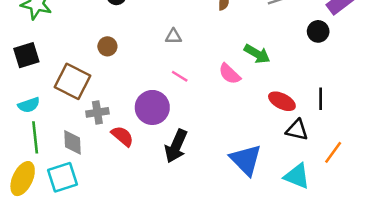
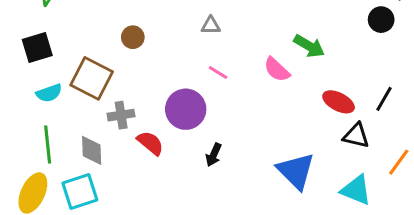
black line: (321, 99) -> (384, 99), turned 30
cyan semicircle: (29, 105) -> (49, 93), moved
black arrow: (176, 146) -> (214, 155), size x0.6

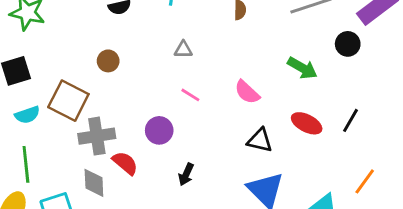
green arrow: (309, 46) -> (302, 68), moved
purple circle: (186, 109) -> (159, 130), size x0.7
gray cross: (121, 115) -> (97, 136), size x1.4
black triangle: (356, 136) -> (260, 140), moved
gray diamond: (92, 150) -> (94, 183), moved

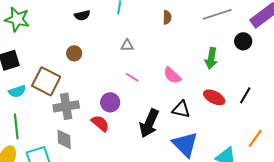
green arrow: (302, 68) -> (211, 58), turned 70
red semicircle: (125, 163) -> (100, 123), moved
black arrow: (186, 174) -> (149, 123), moved, size x1.8

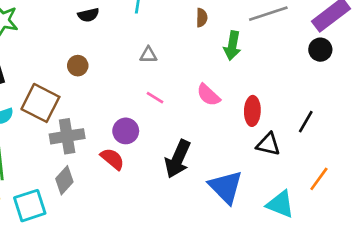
black circle: (243, 41) -> (320, 50), moved
green arrow: (211, 58) -> (232, 46), moved
red ellipse: (214, 97) -> (252, 111), moved, turned 65
black triangle: (181, 109) -> (268, 144), moved
gray diamond: (64, 139) -> (64, 180), turned 45

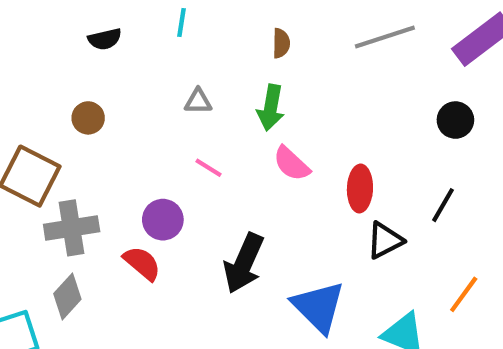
green arrow: (232, 46) -> (271, 108), moved
black circle: (320, 50) -> (455, 120), moved
black triangle: (268, 144) -> (385, 240), turned -40

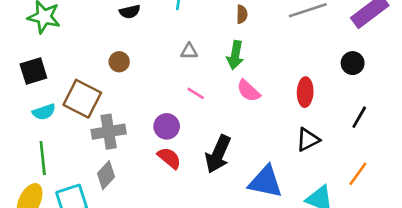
red ellipse: (360, 189) -> (305, 92), moved
black line: (443, 205) -> (359, 117), moved
red semicircle: (142, 263) -> (169, 158), moved
blue triangle: (318, 307) -> (266, 182), turned -33

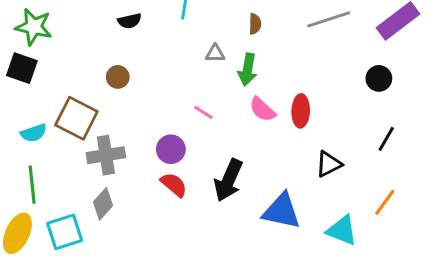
gray triangle: (189, 51) -> (215, 53), moved
black square: (33, 71) -> (22, 68), moved, turned 36
red ellipse: (305, 92) -> (301, 111), moved

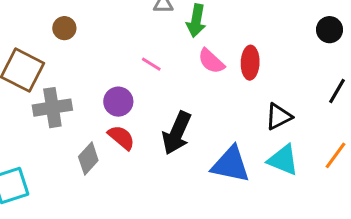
gray diamond: (103, 204) -> (88, 158), moved
cyan triangle: (342, 230) -> (283, 160), moved

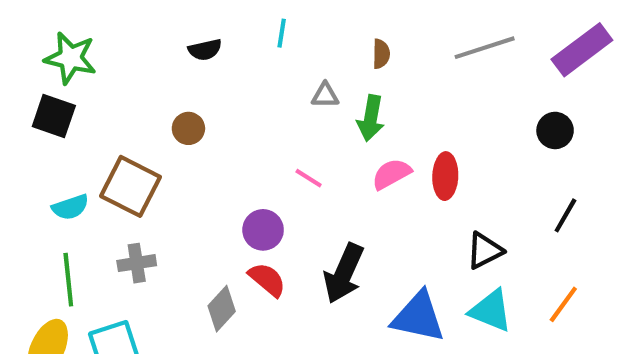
pink semicircle: (211, 61) -> (391, 174), turned 108
gray cross: (52, 108) -> (137, 263), moved, size x0.7

